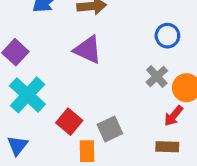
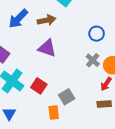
red square: (69, 122) -> (39, 86), moved

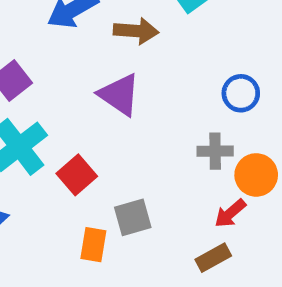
gray cross: (93, 60) -> (215, 151), turned 32
brown rectangle: (104, 104) -> (213, 258), turned -40

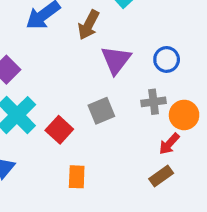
brown arrow: (136, 31) -> (89, 25), turned 120
purple triangle: (119, 95) -> (116, 60), moved, turned 40
gray square: (133, 217) -> (101, 111), moved

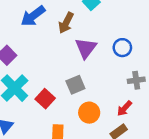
gray cross: (154, 102) -> (136, 80), moved
orange circle: (184, 115) -> (89, 113), moved

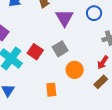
red square: (45, 99) -> (35, 52), moved

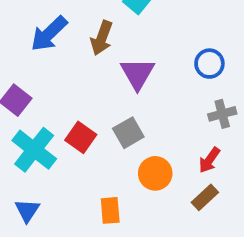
blue circle: (94, 13) -> (209, 64), moved

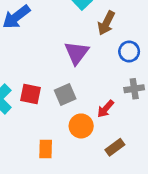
brown arrow: (102, 38) -> (106, 23), moved
red square: (81, 137) -> (31, 94), turned -30
red arrow: (209, 160) -> (106, 109), moved

